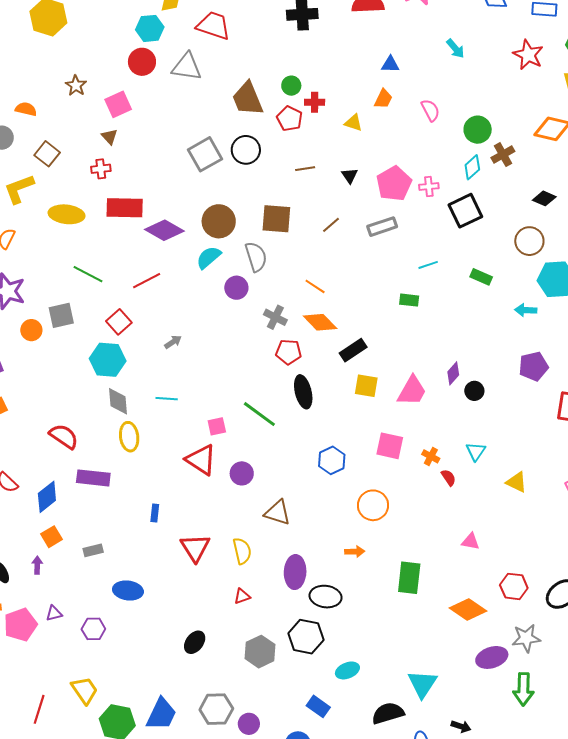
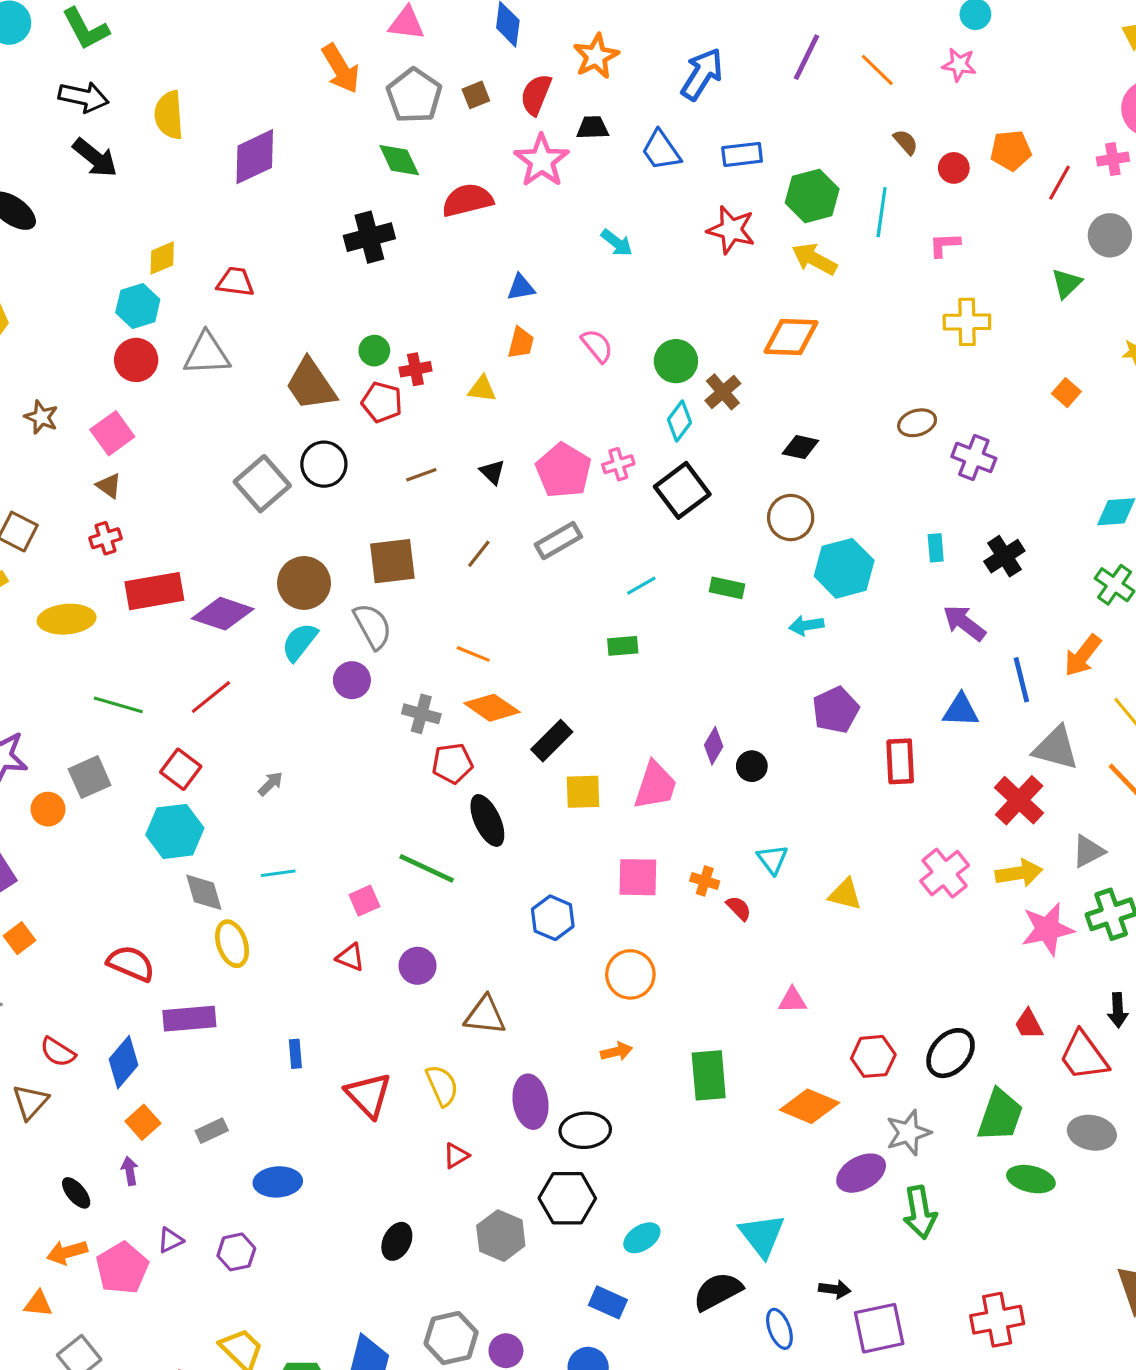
red trapezoid: (213, 26) -> (235, 282), size x0.7
red triangle: (201, 460) -> (350, 957), size x0.6

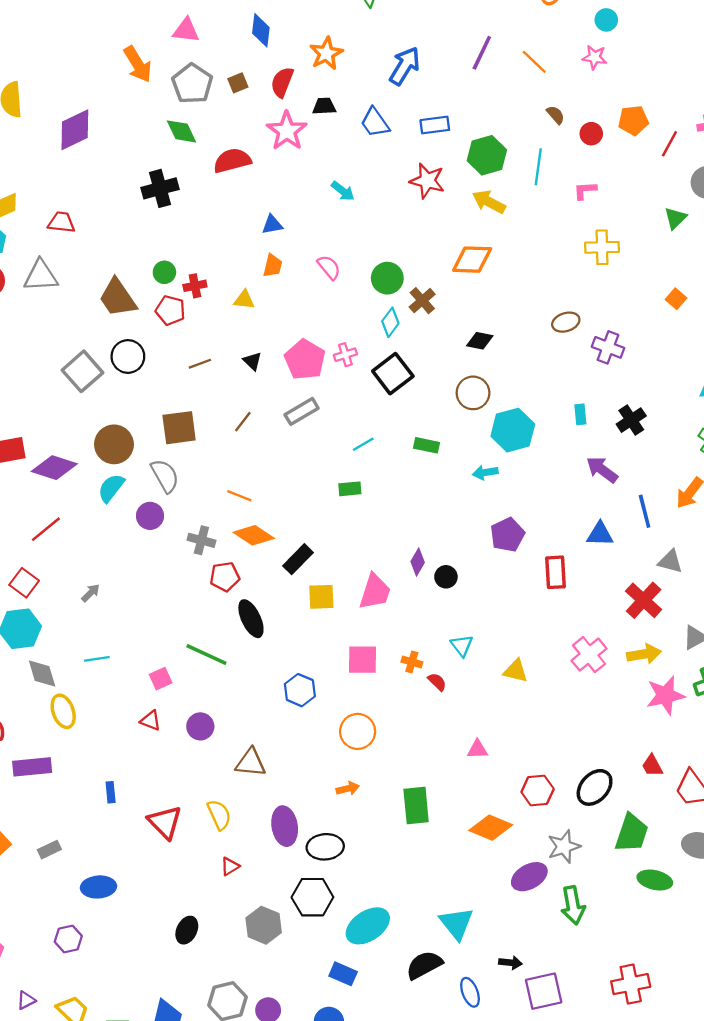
gray triangle: (1056, 748) -> (670, 561), size x0.7
cyan ellipse: (642, 1238) -> (368, 926), size x1.6
purple triangle: (170, 1240) -> (26, 1000), moved

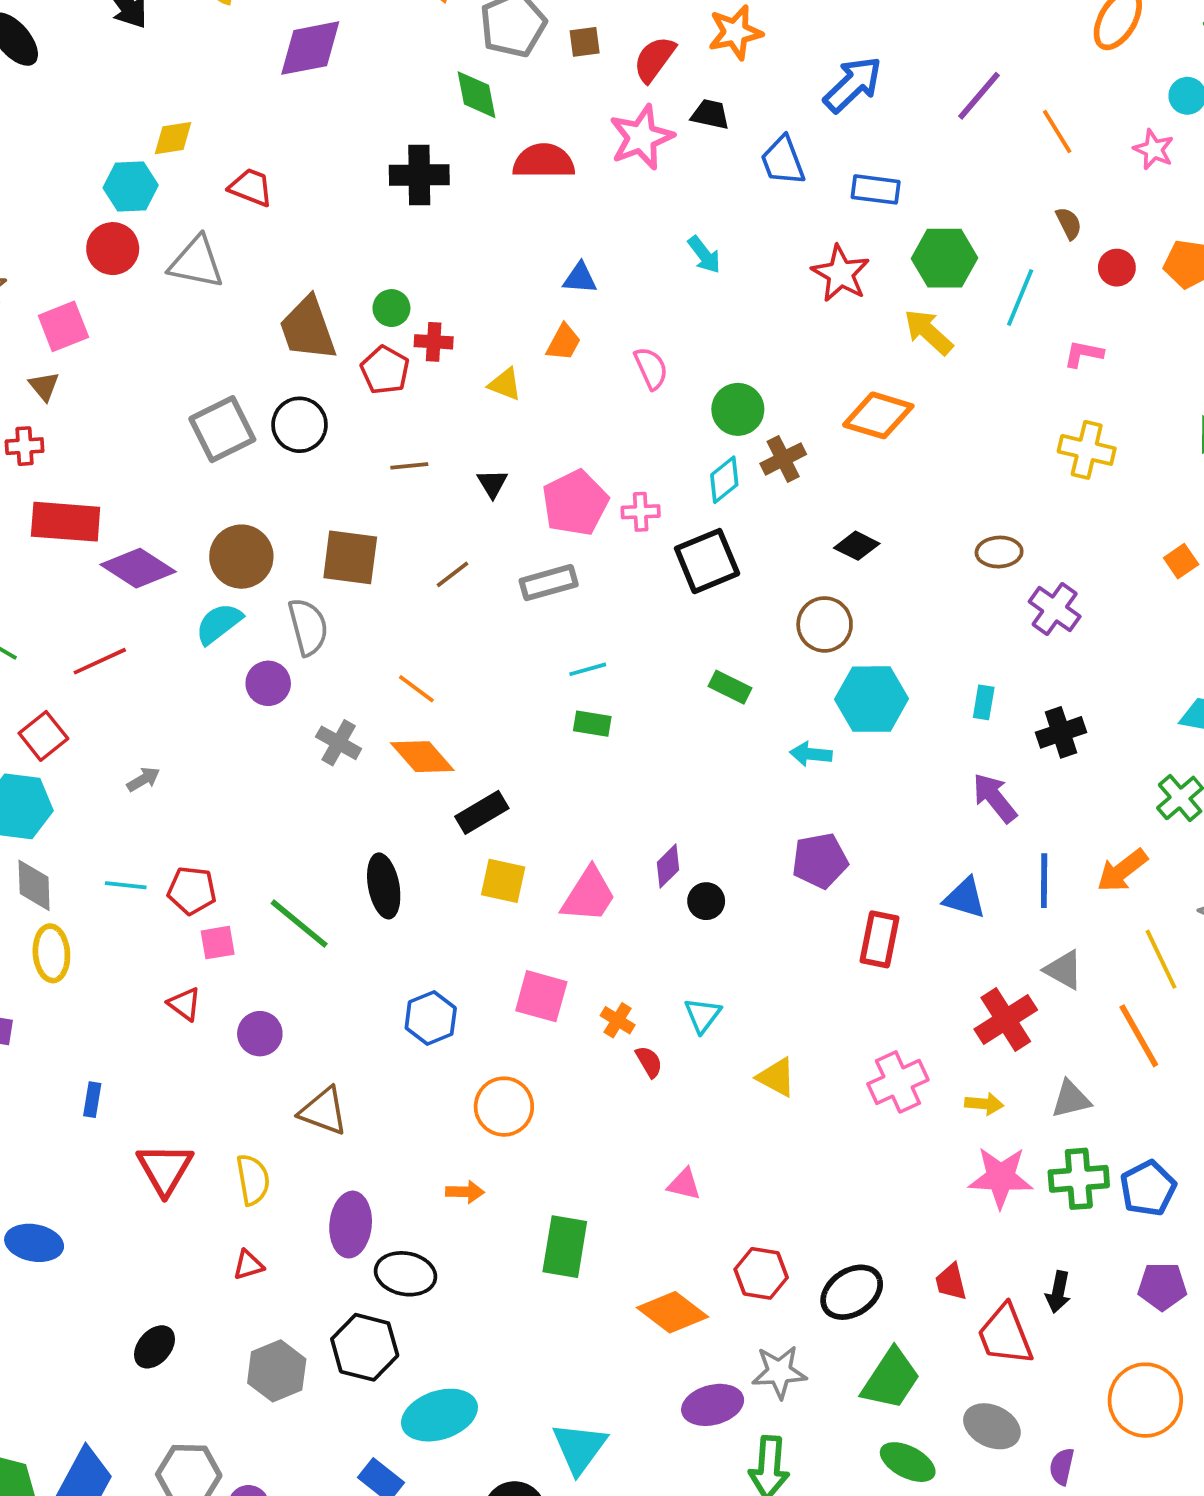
cyan line: (363, 444) -> (588, 669), moved
red pentagon: (225, 577) -> (192, 891), moved
yellow arrow: (644, 654) -> (984, 1104), size x0.7

